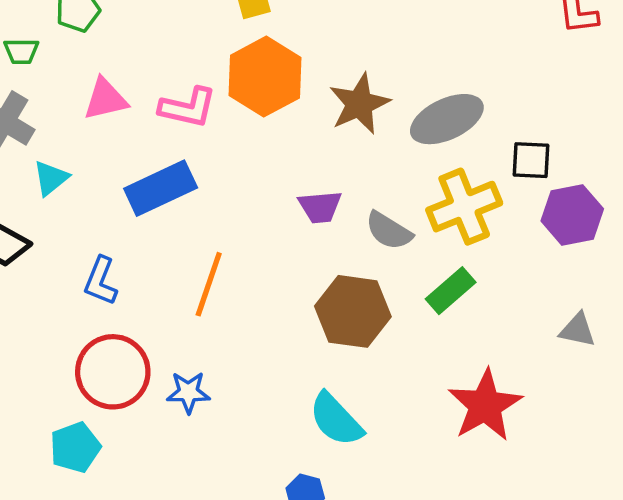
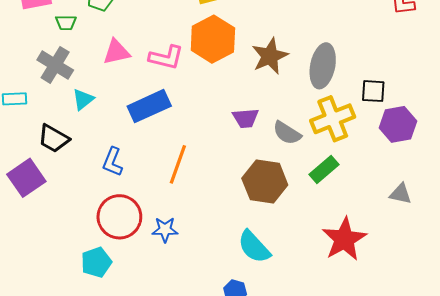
gray ellipse: (447, 119) -> (323, 66), turned -54

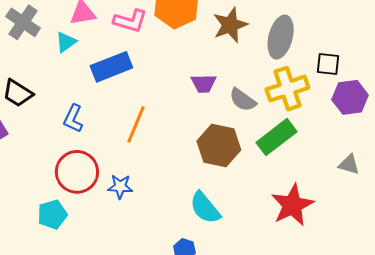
cyan triangle: (83, 99) -> (66, 42), moved
green rectangle: (324, 170) -> (276, 137), size x1.4

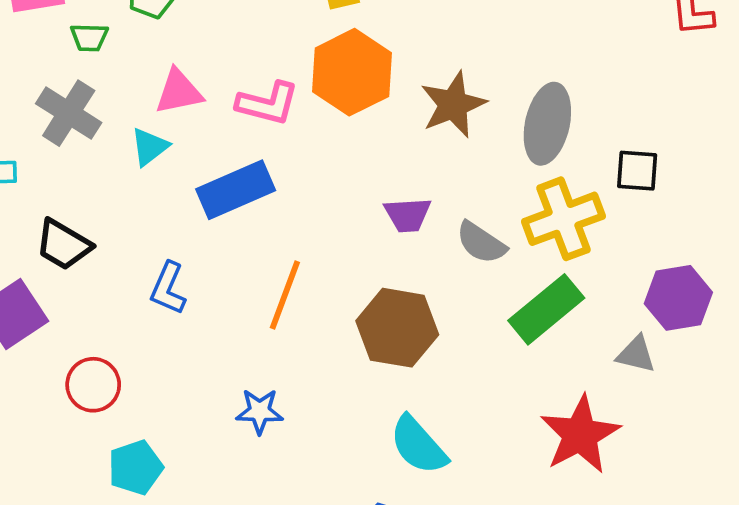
purple hexagon: (350, 97) -> (678, 298), moved
brown hexagon: (219, 146) -> (397, 328), moved
gray triangle: (349, 164) -> (636, 354), moved
red circle: (77, 172) -> (93, 385), moved, size x0.7

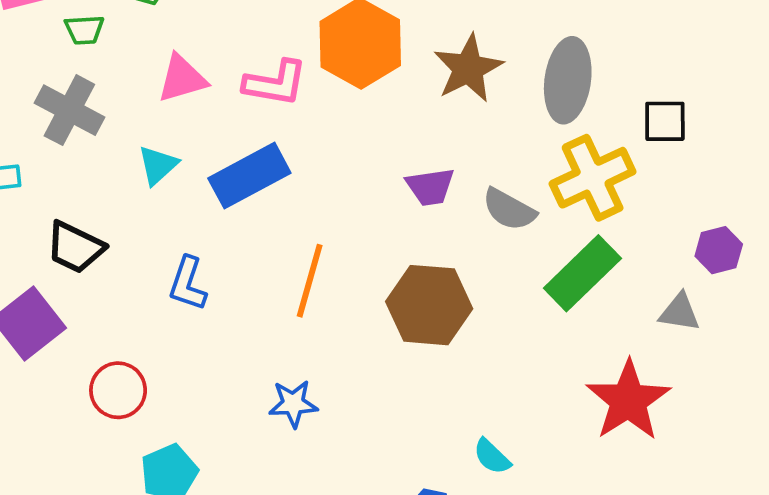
cyan triangle: (150, 147) -> (158, 165), moved
purple hexagon: (678, 298) -> (719, 250), size x0.7
cyan semicircle: (418, 445) -> (492, 457), moved, size x0.6

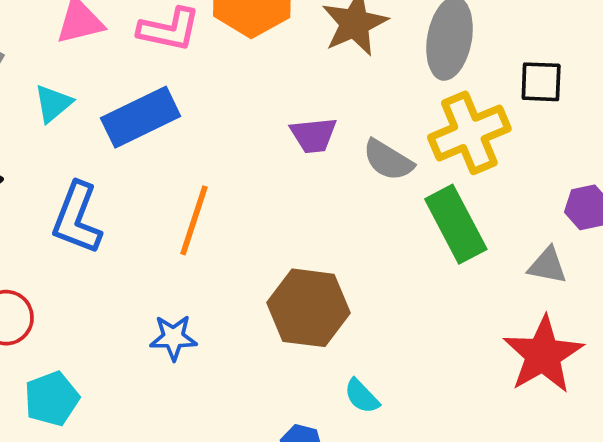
green rectangle: (582, 273) -> (456, 224), turned -76
blue L-shape: (188, 284) -> (77, 218), size x1.4
brown hexagon: (429, 305) -> (308, 308), moved
red star: (628, 400) -> (543, 355), moved

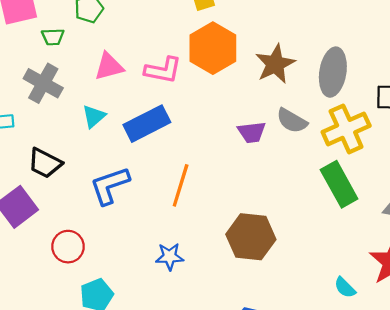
gray semicircle: (388, 160) -> (292, 121), moved
blue L-shape: (77, 218) -> (110, 186), turned 51
cyan semicircle: (362, 396) -> (345, 288), moved

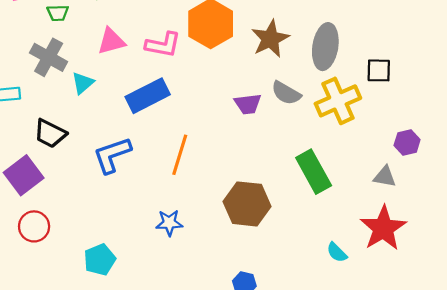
cyan triangle: (94, 116) -> (83, 83), moved
green rectangle: (339, 184) -> (314, 172), moved
red circle: (68, 247) -> (34, 226), moved

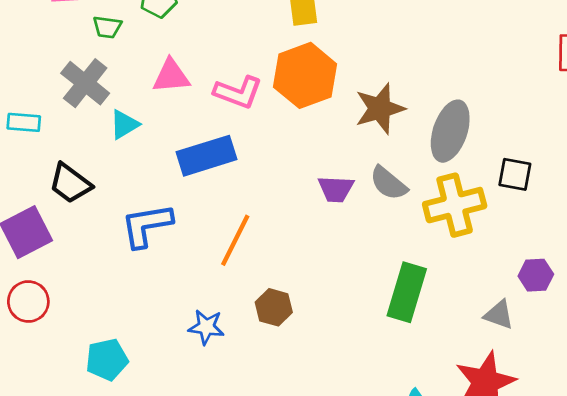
green rectangle: (314, 172) -> (407, 292), turned 36
brown hexagon: (247, 204) -> (274, 307), moved, size x0.6

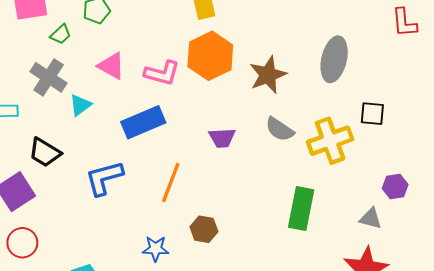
green trapezoid: (107, 27) -> (61, 34), turned -45
pink triangle: (171, 76) -> (111, 66), turned 40
gray ellipse: (450, 131) -> (334, 59), moved
purple trapezoid: (336, 189) -> (222, 138), moved

